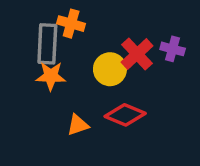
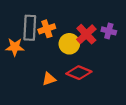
orange cross: (71, 24) -> (47, 29), moved, turned -35
orange star: (51, 76) -> (15, 47), moved

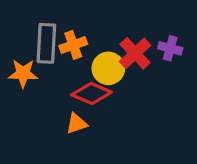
red diamond: (79, 73) -> (92, 93), moved

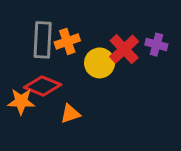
orange star: (23, 73) -> (21, 101), moved
red diamond: (92, 93) -> (43, 86), moved

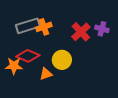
gray rectangle: (43, 40) -> (28, 26), turned 70
yellow circle: (100, 63) -> (62, 60), moved

